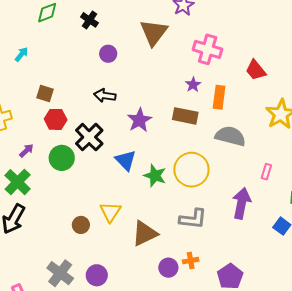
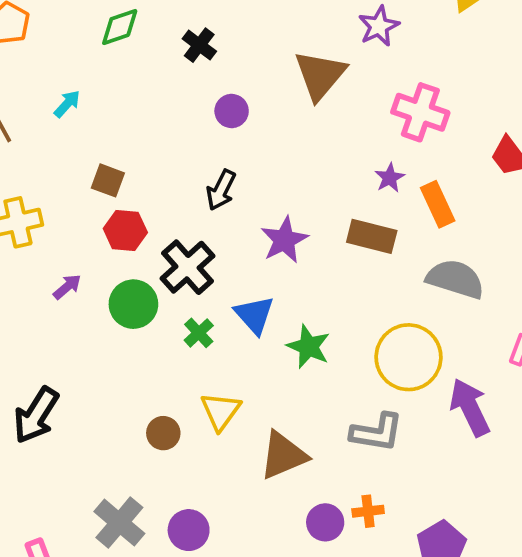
black arrow: (105, 96) -> (221, 190), turned -75
orange rectangle: (219, 97) -> (438, 204), turned -35
yellow circle: (191, 170) -> (409, 357), moved
green cross: (18, 182) -> (199, 333), moved, size x0.6
purple arrow: (241, 203) -> (470, 407), turned -40

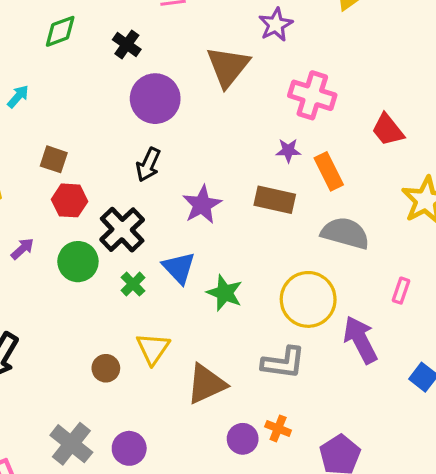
purple circle: (232, 111) -> (155, 99), size x1.8
purple star: (390, 178) -> (288, 150), turned 30
orange cross: (368, 511) -> (278, 428), turned 30

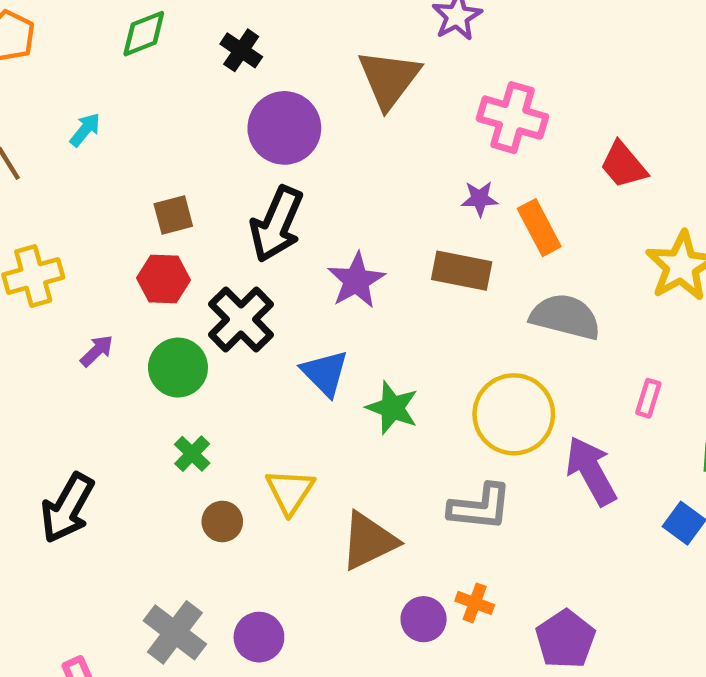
brown square: (54, 159) -> (173, 215), moved, turned -32
black arrow: (148, 165) -> (277, 224), size x1.5
green cross: (133, 284) -> (192, 454), moved

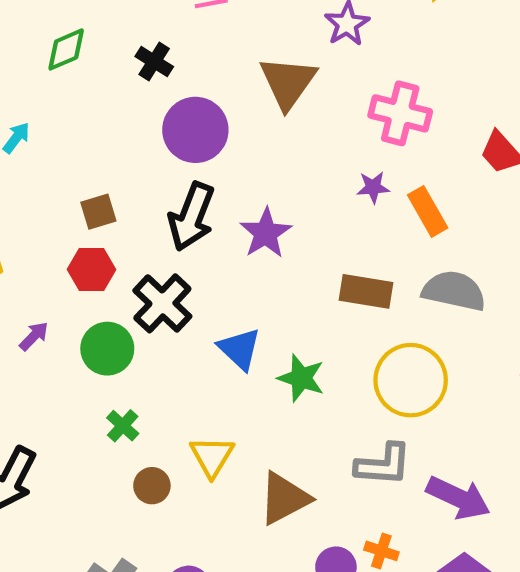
brown rectangle: (462, 271) -> (366, 291), moved
purple star: (356, 280) -> (266, 233), moved
purple arrow: (591, 471) -> (458, 498), moved, turned 146

